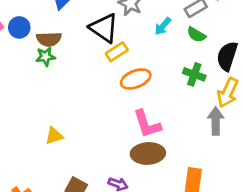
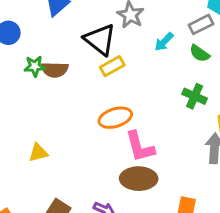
brown semicircle: (49, 39) -> (55, 70), moved
orange ellipse: (136, 79) -> (115, 118), moved

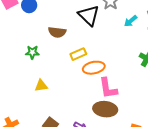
green star: (35, 66) -> (32, 52), moved
yellow rectangle: (112, 66) -> (78, 54), moved

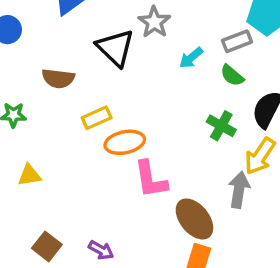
brown ellipse: (105, 109) -> (194, 219), moved, turned 45

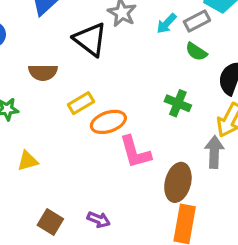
cyan arrow: (191, 58) -> (166, 23), moved
green cross: (221, 126) -> (178, 103), moved
brown ellipse: (194, 219) -> (178, 182), turned 60

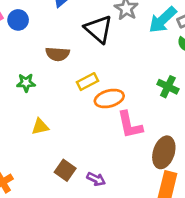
cyan arrow: (166, 23) -> (163, 20), size x1.6
brown square: (50, 222) -> (65, 170), moved

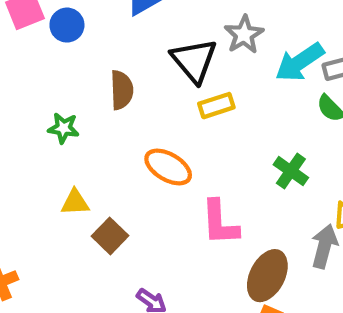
brown semicircle: (58, 54) -> (122, 90), turned -105
yellow rectangle: (88, 82) -> (216, 106), moved
orange ellipse: (109, 98) -> (168, 167), moved, turned 36
brown square: (65, 170) -> (110, 236), moved

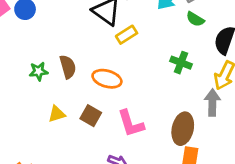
brown semicircle: (122, 90) -> (68, 67), moved
pink L-shape: (220, 223) -> (131, 123), moved
brown square: (110, 236) -> (91, 116), moved

